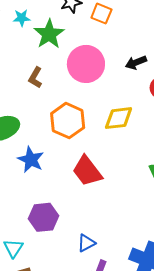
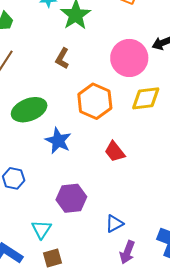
pink circle: (86, 64) -> (129, 58), moved
red trapezoid: (87, 171) -> (115, 152), size x0.7

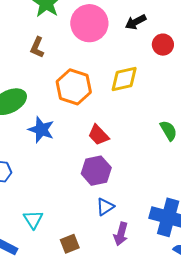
pink circle: (129, 58) -> (89, 23), moved
purple hexagon: (71, 198) -> (96, 171), moved
brown square: (53, 258) -> (70, 244), moved

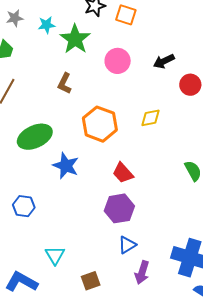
pink circle: (89, 23) -> (118, 61), size x0.7
yellow diamond: (124, 79) -> (150, 118), size x0.7

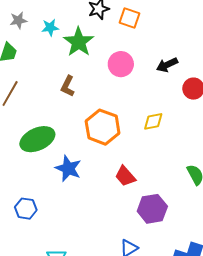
purple hexagon: (119, 208) -> (152, 209), moved

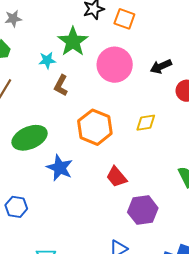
cyan star: (50, 27) -> (47, 60), moved
pink circle: (121, 64) -> (115, 65), size x1.4

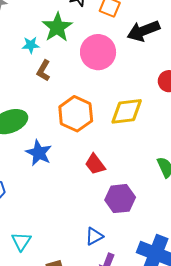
black arrow: (161, 66) -> (143, 31), moved, size x1.5
yellow diamond: (146, 123) -> (127, 111), size x1.6

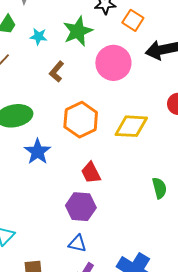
cyan star: (31, 45) -> (39, 36), moved
purple hexagon: (120, 199) -> (81, 207), moved
blue triangle: (94, 236) -> (77, 243), turned 30

